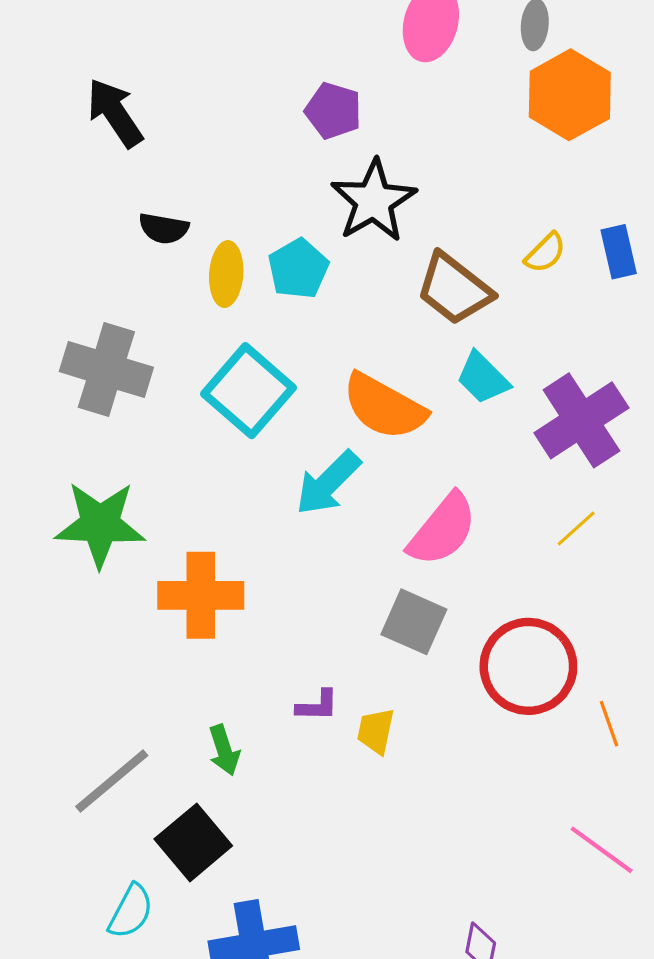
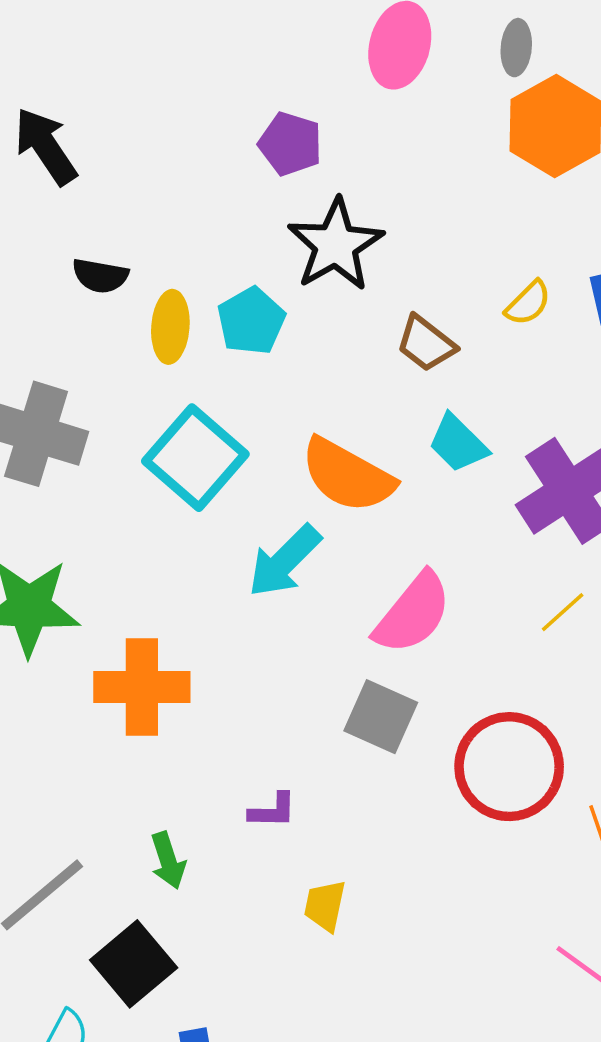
brown trapezoid: (454, 289) -> (426, 343), size x0.7
yellow trapezoid: (376, 731) -> (325, 906), moved

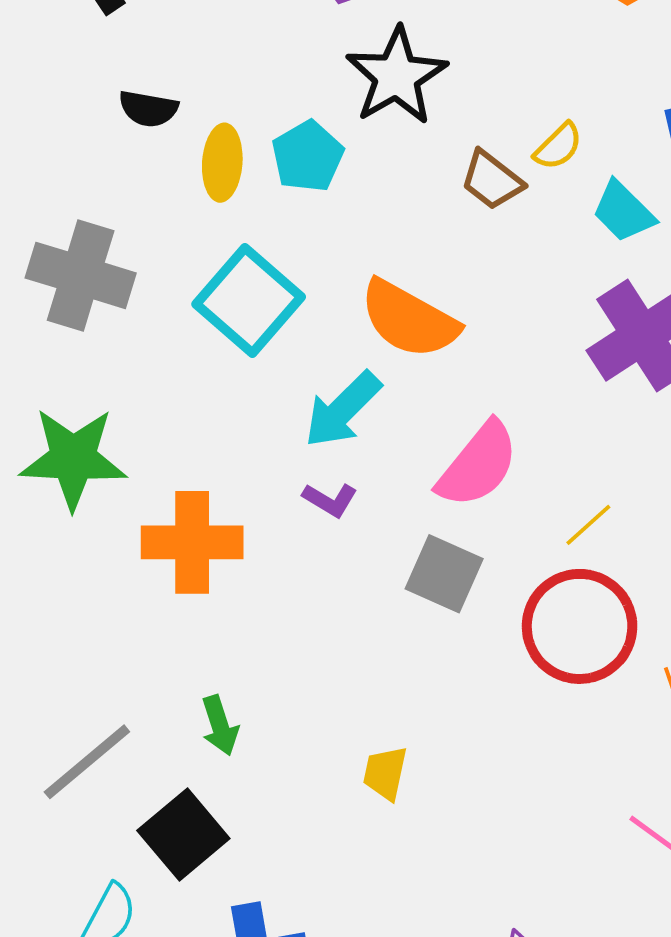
yellow semicircle: (528, 303) -> (558, 146), moved
cyan trapezoid: (458, 443) -> (623, 212), moved
yellow line: (563, 612) -> (588, 525), moved
purple L-shape: (273, 811) -> (330, 500), moved, turned 30

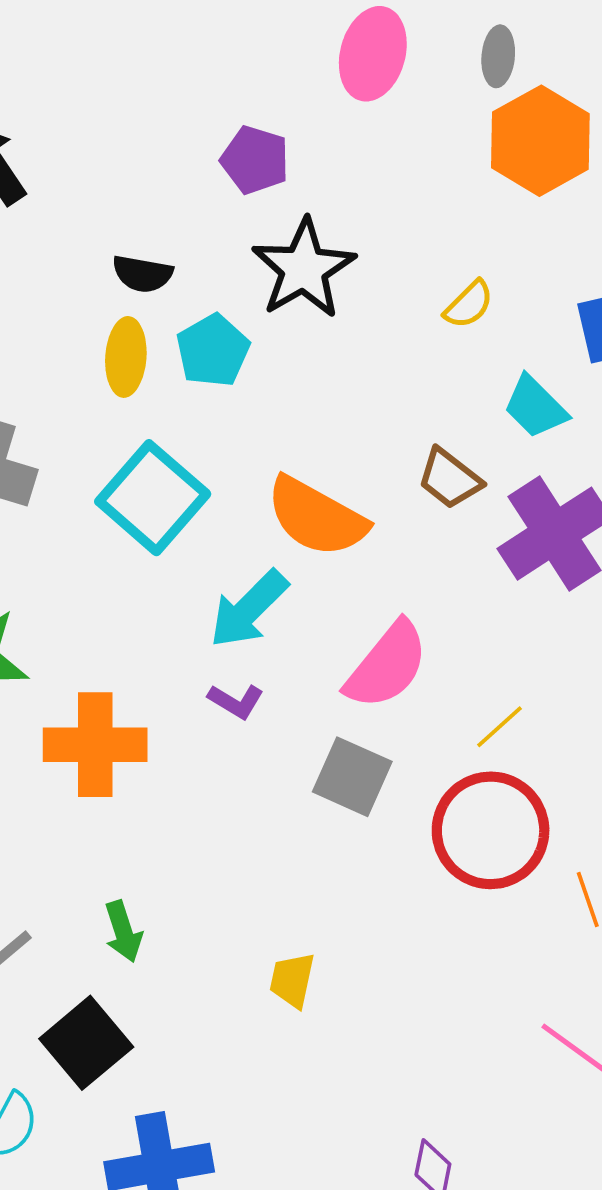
black semicircle: (148, 109) -> (142, 274), moved
yellow semicircle: (558, 146) -> (469, 305), moved
brown trapezoid: (492, 180) -> (450, 479), moved

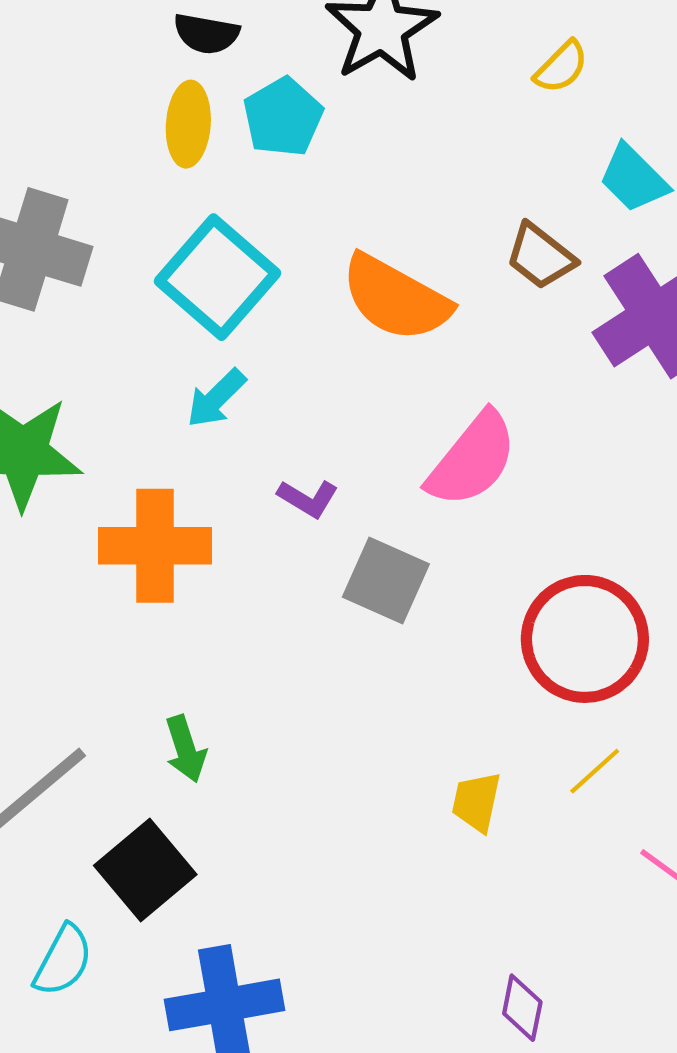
cyan arrow: (249, 609) -> (216, 398), moved, size x0.7
yellow line: (499, 727) -> (595, 771), moved
gray square: (352, 777) -> (386, 581), moved
yellow trapezoid: (292, 980) -> (476, 802), moved

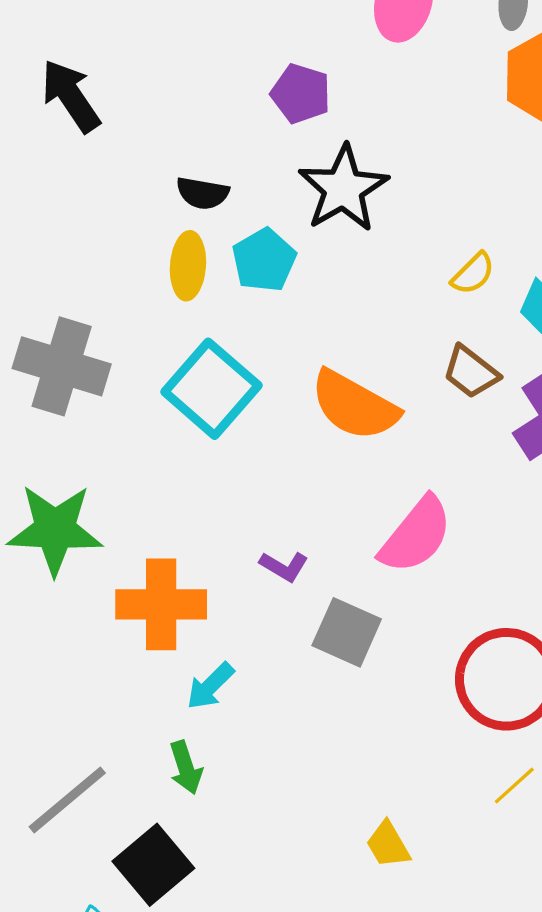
yellow semicircle: (561, 67) -> (473, 274), moved
cyan arrow: (216, 398) -> (210, 686), moved
yellow trapezoid: (476, 802) -> (388, 845), moved, turned -42

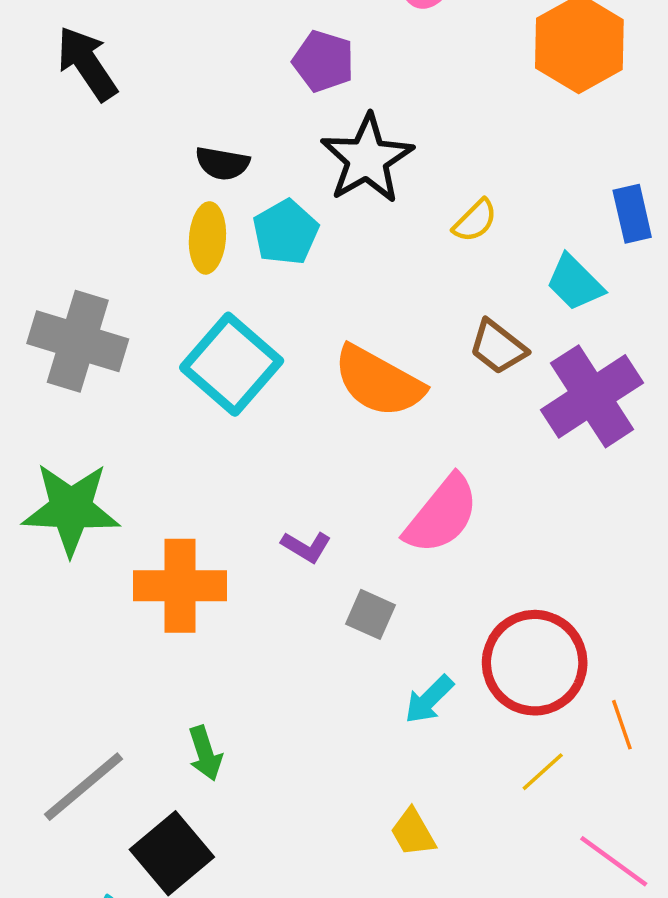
yellow semicircle: (473, 274) -> (475, 221), moved
gray square: (347, 632) -> (370, 614), size x0.7
cyan arrow: (210, 686) -> (429, 699), moved

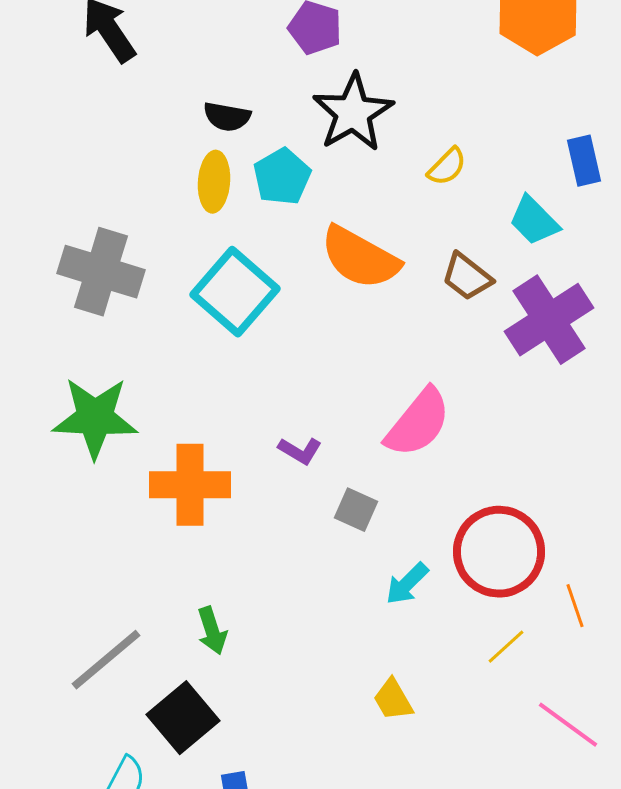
orange semicircle: (379, 381) -> (360, 258), moved

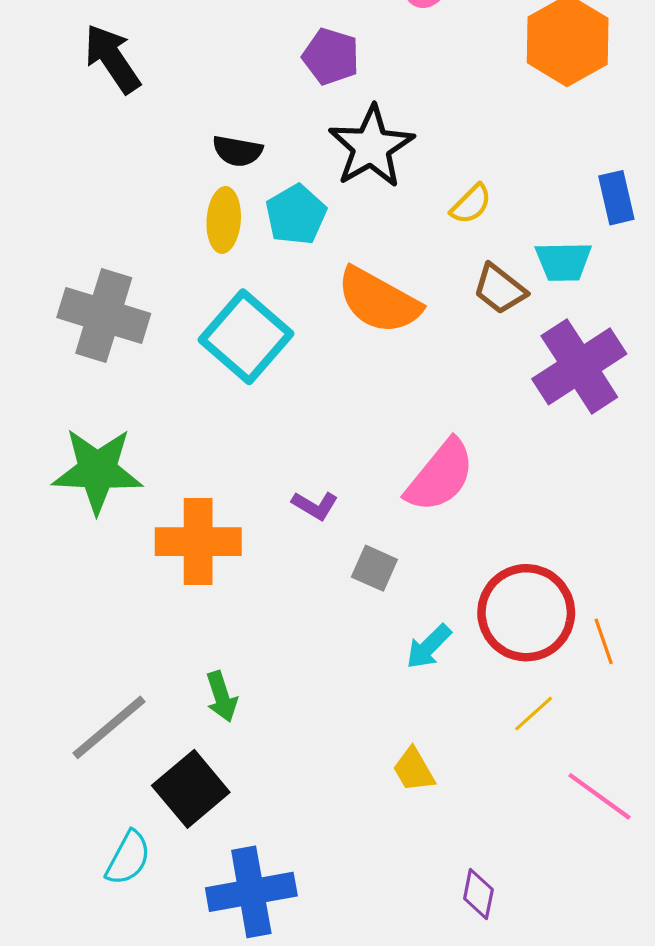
cyan trapezoid: (534, 221) -> (563, 261), turned -46
brown trapezoid: (467, 277) -> (500, 289), moved
orange line: (575, 606) -> (604, 641), moved

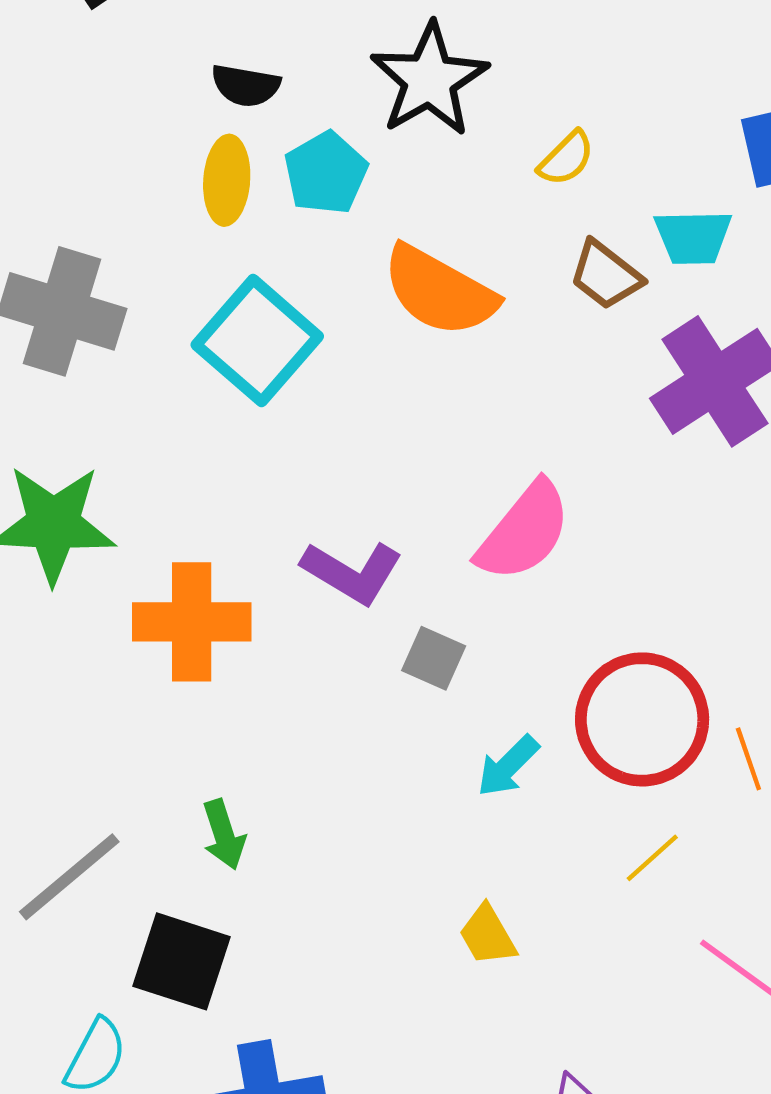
purple L-shape: (315, 506) -> (352, 572), size x1.6
black square: (191, 789) -> (182, 961), turned -32

